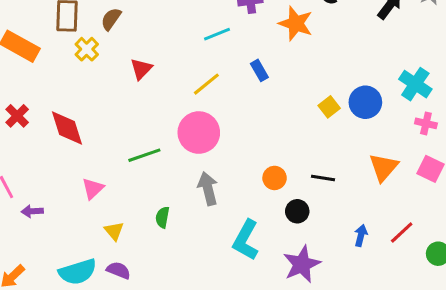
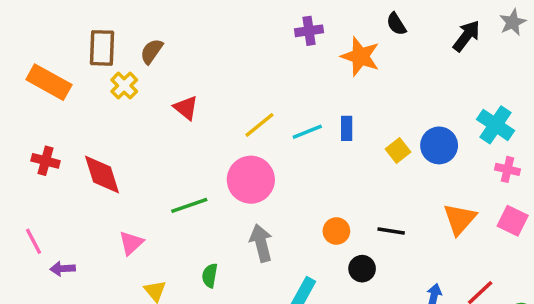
cyan line: (217, 34) -> (307, 132), moved
red triangle: (141, 69) -> (186, 108), turned -35
blue rectangle: (259, 70) -> (347, 128), moved, turned 30
red cross: (17, 116) -> (46, 161), turned -30

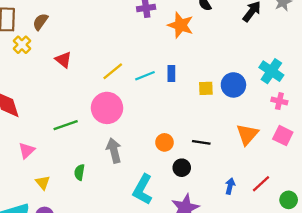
yellow square: (398, 151) -> (206, 88), turned 35

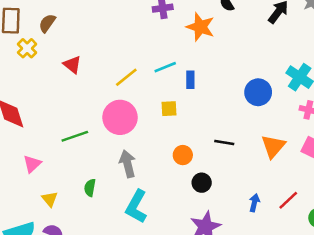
cyan line: (145, 76) -> (165, 67), moved
yellow square: (206, 88) -> (169, 109), moved
black line: (201, 142) -> (224, 142), moved
cyan L-shape: (143, 190) -> (136, 207), moved

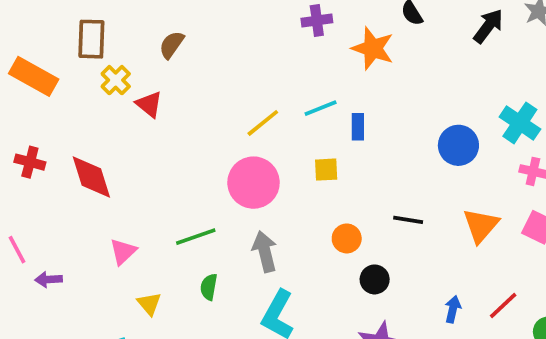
brown semicircle: (47, 23) -> (172, 45), moved
red triangle: (72, 65) -> (149, 104), moved
green line: (75, 136) -> (196, 237), moved

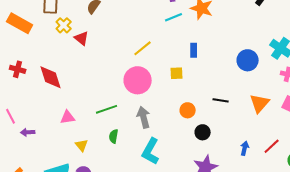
cyan line: (321, 108) -> (174, 17), moved
pink triangle: (123, 252) -> (68, 117), turned 35

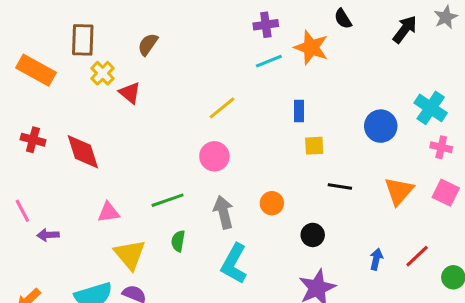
yellow square: (177, 73) -> (314, 146), moved
pink circle: (138, 80) -> (214, 156), size x0.7
orange circle: (188, 110) -> (272, 203), moved
yellow triangle: (82, 145) -> (130, 255), size x1.6

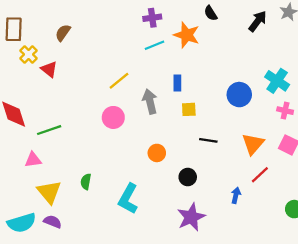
green line: (168, 200) -> (49, 130), moved
gray arrow: (223, 212) -> (150, 101), moved
red line: (417, 256) -> (260, 175), moved

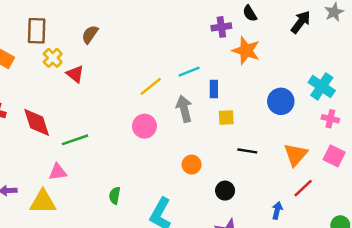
purple cross: (152, 18) -> (221, 27), moved
orange star: (187, 35) -> (246, 51), moved
cyan line: (155, 45) -> (189, 72), moved
yellow triangle: (49, 192) -> (43, 202), moved, turned -50

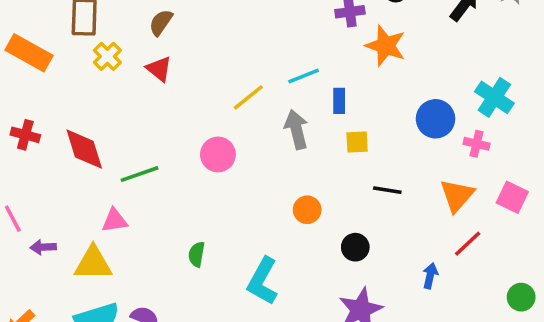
red triangle: (75, 74) -> (159, 69), moved
pink cross: (330, 119) -> (477, 144), moved
pink circle: (144, 126) -> (218, 154), moved

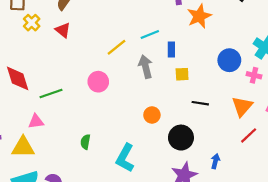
orange star: (386, 46) -> (199, 16), turned 30
black circle: (355, 247) -> (181, 138), size x1.5
blue arrow: (430, 276) -> (215, 161), moved

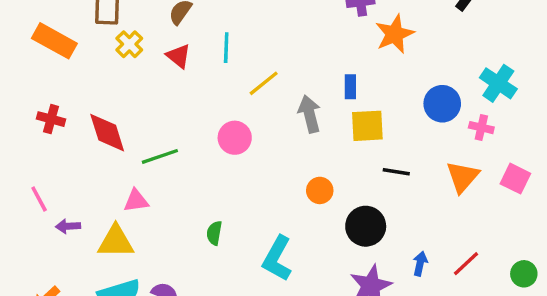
cyan line: (150, 34) -> (226, 48), moved, turned -66
yellow square: (182, 74) -> (367, 126), size x1.5
red line: (249, 135) -> (466, 264), moved

